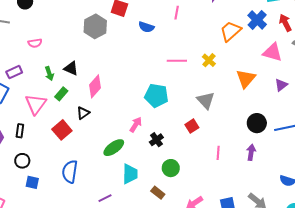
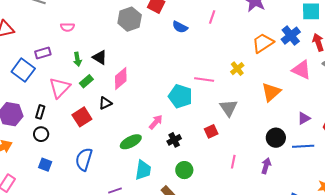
pink line: (177, 61) -> (204, 80), moved
purple triangle: (281, 85) -> (304, 118), moved
black circle: (22, 161) -> (41, 134), moved

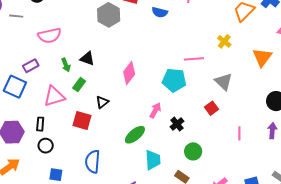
pink semicircle: (67, 27) -> (50, 36), size x1.6
pink diamond: (121, 79) -> (129, 73), moved
pink triangle: (60, 88) -> (54, 96), turned 40
red square: (82, 117) -> (82, 120), turned -30

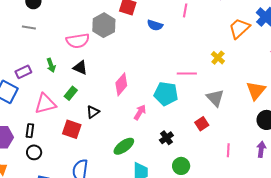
gray line: (16, 16) -> (29, 27), moved
pink semicircle: (50, 36) -> (78, 41), moved
orange triangle: (262, 57) -> (256, 91), moved
green arrow: (66, 65) -> (51, 65), moved
pink arrow: (155, 110) -> (140, 112), moved

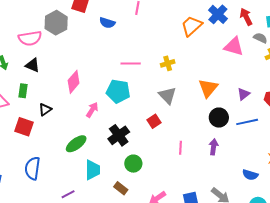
yellow cross: (218, 58) -> (168, 63), moved, turned 32
pink line: (187, 73) -> (131, 64), moved
green rectangle: (71, 93) -> (23, 91), turned -32
black cross: (166, 138) -> (119, 135), size x1.5

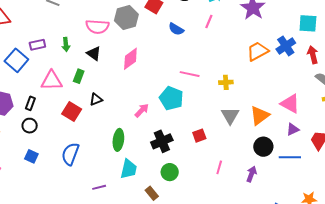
pink triangle: (234, 47) -> (290, 104), moved
pink diamond: (74, 82) -> (130, 59), moved
gray triangle: (167, 95) -> (230, 116), moved
green ellipse: (76, 144) -> (118, 140), turned -60

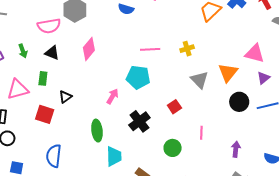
green circle: (170, 172) -> (173, 148), moved
purple arrow: (252, 174) -> (236, 149), moved

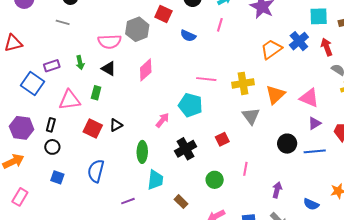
yellow cross: (187, 49) -> (243, 83), size x1.5
orange triangle: (228, 73) -> (275, 95), moved
black triangle: (65, 97) -> (116, 125), moved

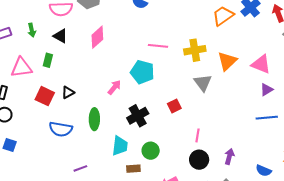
black circle: (287, 144) -> (199, 160), moved
blue semicircle: (96, 171) -> (61, 129), moved, turned -95
cyan trapezoid: (155, 180) -> (120, 146), moved
green circle: (215, 180) -> (151, 151), moved
brown rectangle: (181, 202) -> (133, 169), turned -48

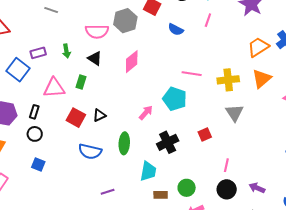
orange triangle: (227, 61) -> (262, 79), moved
green circle: (151, 151) -> (187, 188), moved
purple arrow: (229, 156) -> (257, 188), turned -84

